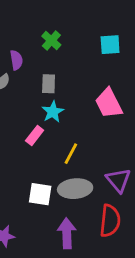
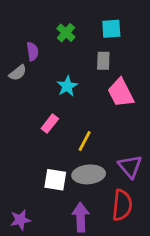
cyan square: (110, 45) -> (111, 29), moved
gray rectangle: (49, 84) -> (103, 61), moved
cyan star: (53, 112) -> (67, 86), moved

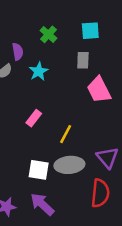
cyan star: (67, 86) -> (39, 71), moved
purple arrow: (81, 217) -> (42, 204), moved, turned -45

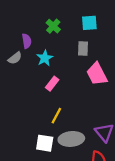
pink rectangle: (34, 118) -> (52, 84), moved
yellow line: (66, 134) -> (56, 116), moved

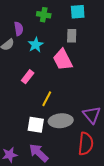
green cross: (53, 26) -> (44, 15), turned -32
pink trapezoid: (97, 74) -> (63, 60), moved
pink rectangle: (52, 84) -> (28, 77), moved

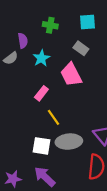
gray rectangle: (72, 36) -> (81, 48), turned -56
pink rectangle: (28, 77) -> (41, 93), moved
yellow line: (47, 99) -> (54, 117), turned -63

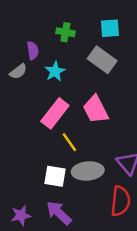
gray rectangle: (81, 48) -> (102, 60), size x1.5
pink trapezoid: (71, 75) -> (96, 109), moved
pink rectangle: (41, 93) -> (55, 113), size x1.6

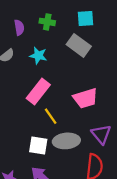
purple semicircle: (33, 51) -> (19, 28), moved
cyan star: (55, 71) -> (38, 56), turned -30
pink trapezoid: (96, 109) -> (85, 98), moved, turned -80

